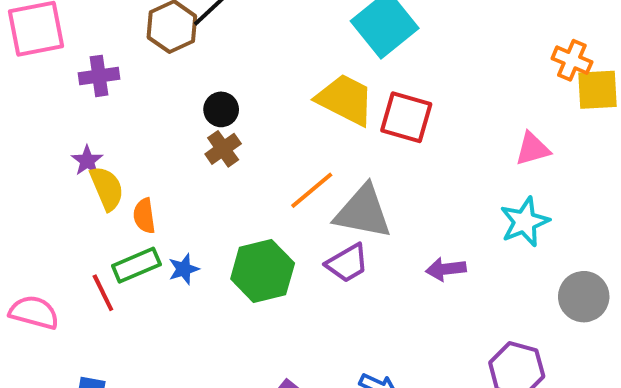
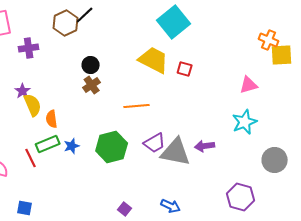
red square: (406, 117) -> (185, 69), size x0.6
orange line: (312, 190) -> (137, 106), turned 35
gray triangle: (363, 212) -> (176, 152), moved

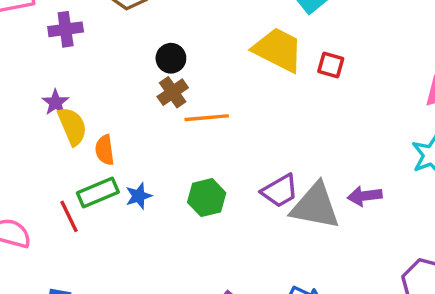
orange line: (137, 106) -> (207, 118), moved
green hexagon: (112, 147) -> (207, 198), size x0.7

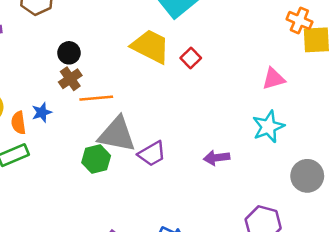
red square: (331, 65) -> (191, 58), turned 30
blue star: (139, 196) -> (42, 112), moved
gray triangle: (315, 206) -> (117, 134), moved

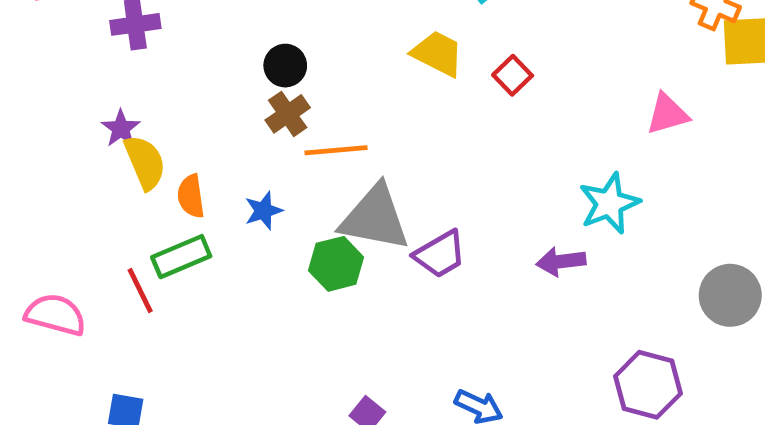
yellow trapezoid: (151, 46) -> (438, 53), size x0.7
blue star: (42, 112) -> (263, 211), moved
cyan star: (268, 127) -> (609, 203), moved

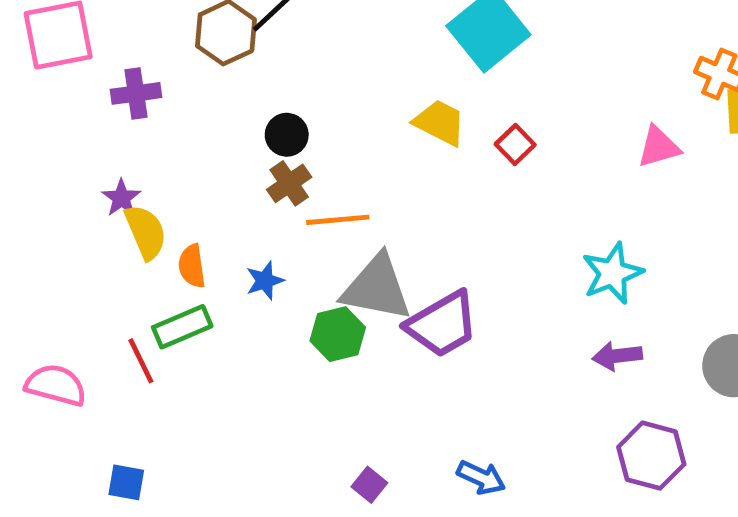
pink triangle: (667, 114) -> (659, 147), moved
purple trapezoid: (440, 254) -> (442, 324), size x1.4
purple arrow: (561, 261) -> (617, 356), moved

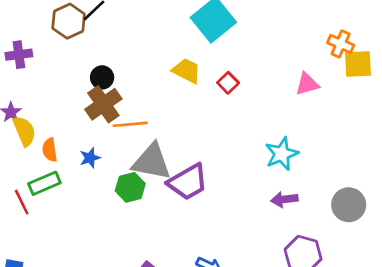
brown cross: (289, 183) -> (103, 104), size x1.5

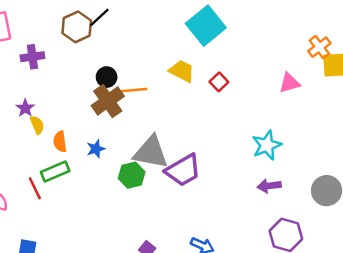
orange cross: (341, 44) -> (319, 47), turned 30
orange line: (130, 124) -> (132, 90), moved
yellow semicircle: (24, 131) -> (37, 125), size x0.7

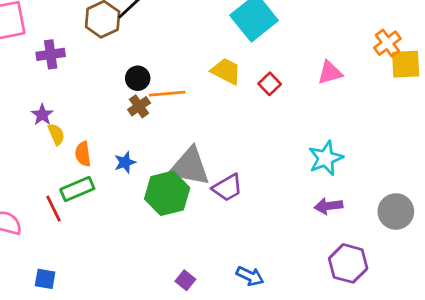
pink triangle: (289, 83) -> (330, 73), moved
brown cross: (108, 101) -> (139, 106), size x0.6
purple trapezoid: (183, 170) -> (227, 188), size x0.7
green hexagon: (132, 175) -> (167, 193), size x1.4

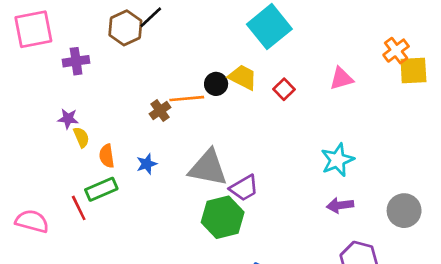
black circle: (138, 78) -> (216, 84), moved
purple star: (42, 115) -> (68, 119), turned -30
green hexagon: (167, 193) -> (223, 217), moved

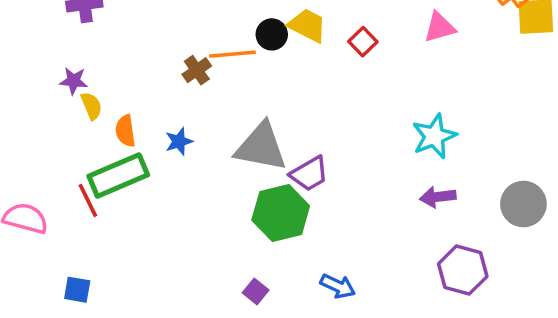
green rectangle: (101, 189) -> (118, 175), size x1.4

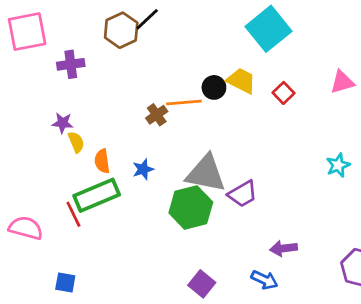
cyan star: (434, 136) -> (338, 165), size x0.7
purple arrow: (438, 197) -> (284, 248), moved
green hexagon: (281, 213) -> (191, 207), moved
purple square: (256, 291) -> (202, 284), size x1.4

